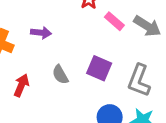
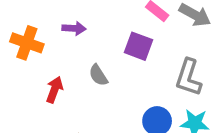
purple square: (99, 68) -> (138, 46), moved

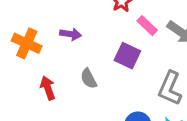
red arrow: (54, 90) -> (48, 88), turned -45

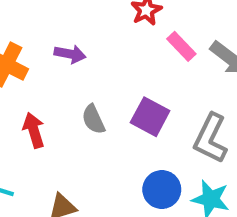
purple square: (127, 56) -> (150, 117), moved

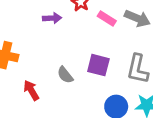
purple arrow: (70, 54) -> (52, 18), moved

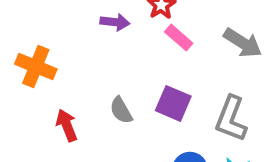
pink rectangle: (107, 19) -> (179, 37), moved

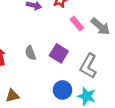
pink rectangle: (179, 37) -> (77, 24), moved

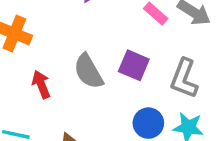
gray semicircle: (30, 53) -> (88, 71), size x1.5

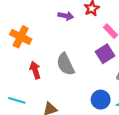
purple square: (134, 65) -> (105, 54), moved, turned 30

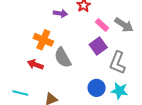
orange cross: (21, 37) -> (43, 40), moved
red arrow: (35, 70) -> (35, 65), turned -49

